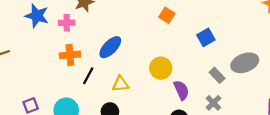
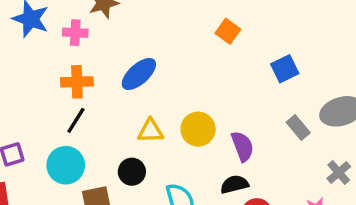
yellow circle: (161, 68) -> (198, 129), moved
black line: (88, 76) -> (76, 120), moved
gray cross: (213, 103) -> (339, 173), moved

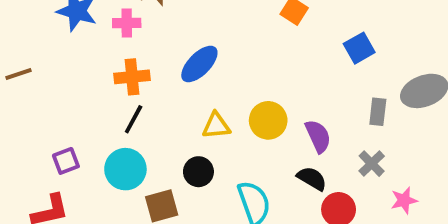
gray rectangle: (298, 128) -> (378, 112), turned 50
gray cross: (339, 173) -> (372, 164), moved
black semicircle: (234, 184) -> (312, 178), turned 48

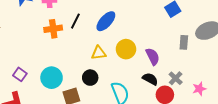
blue ellipse: (199, 64) -> (106, 21), moved
black line: (134, 119) -> (75, 21), moved
purple square: (66, 161) -> (20, 74), turned -32
gray cross: (372, 164) -> (176, 78), moved

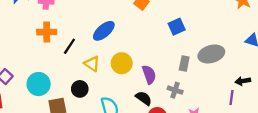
black line: (75, 21) -> (69, 46), moved
yellow triangle: (99, 53) -> (92, 64), turned 35
gray cross: (176, 78) -> (175, 90), moved, turned -32

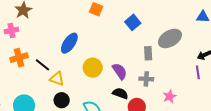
black line: (69, 46) -> (43, 65), turned -70
yellow triangle: (92, 64) -> (57, 79), moved

